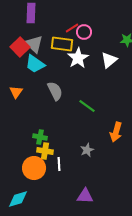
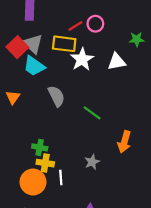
pink circle: (84, 32) -> (95, 24), moved
white triangle: (109, 60) -> (117, 62), turned 30

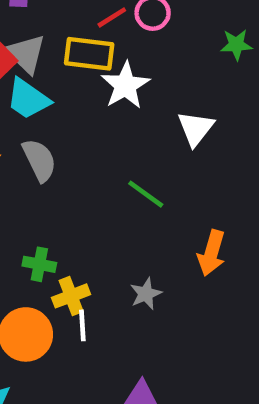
white triangle: (117, 62) -> (196, 128), moved, turned -42
gray semicircle: (56, 96) -> (39, 160), moved
yellow cross: (45, 163) -> (71, 296), moved, turned -30

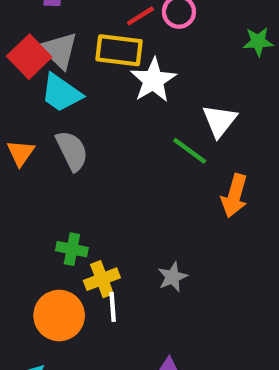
green line: (146, 194) -> (190, 151), moved
orange arrow: (211, 253) -> (235, 196), moved

